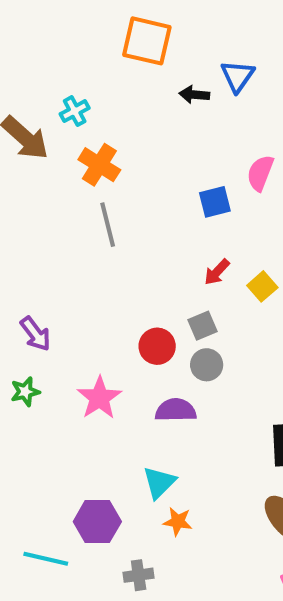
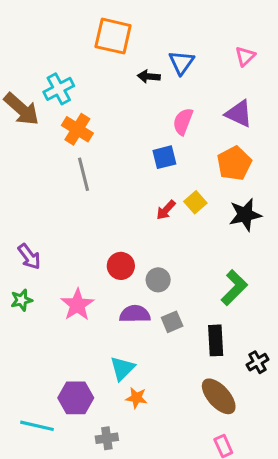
cyan cross: (75, 111) -> (59, 89), size x1.4
pink semicircle: (260, 173) -> (183, 121), moved
yellow square: (262, 286) -> (195, 202), moved
gray square: (202, 326) -> (172, 322), moved

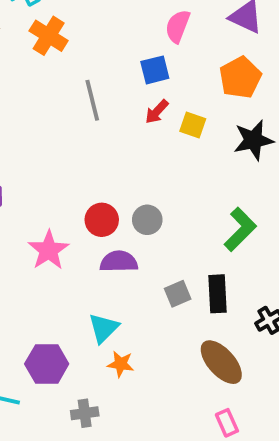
gray line: (84, 174) -> (92, 100), moved
yellow square: (195, 202) -> (193, 125), turned -30
red arrow: (166, 210) -> (157, 112), moved
red circle: (121, 266) -> (102, 220), moved
gray square: (172, 322) -> (178, 294), moved

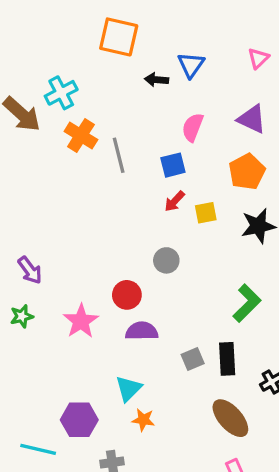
gray line: (92, 100) -> (119, 155), moved
yellow square: (193, 125) -> (206, 213), turned -30
gray circle: (147, 220) -> (166, 260), moved

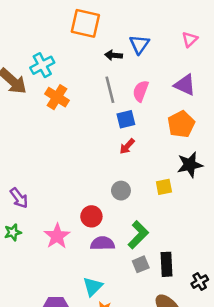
gray line: (119, 155) -> (110, 90), moved
yellow square: (206, 213) -> (164, 187), moved
green L-shape: (247, 303) -> (138, 235), moved

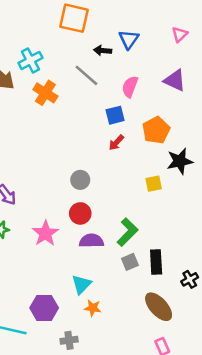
gray line: (110, 90) -> (86, 75), moved, turned -35
orange pentagon: (181, 124) -> (156, 130), moved
gray circle: (121, 191) -> (80, 180), moved

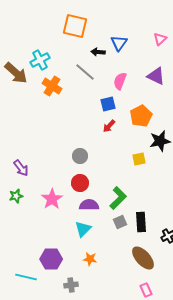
cyan triangle: (81, 284) -> (83, 229), moved

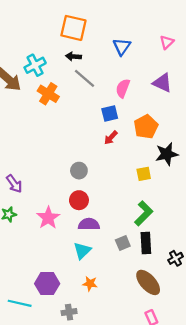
black arrow: (98, 52) -> (73, 56), moved
green L-shape: (118, 198) -> (144, 213), moved

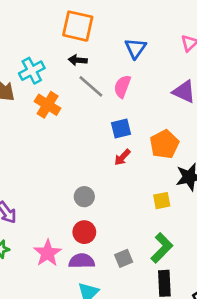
pink semicircle: (123, 88) -> (122, 86), moved
purple semicircle: (89, 224) -> (82, 261), moved
gray square: (123, 243) -> (124, 258), moved

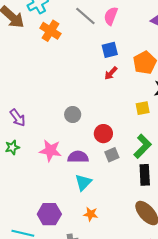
gray circle: (84, 197) -> (73, 115), moved
red circle: (84, 232) -> (103, 134), moved
pink star: (48, 253) -> (50, 151), turned -30

